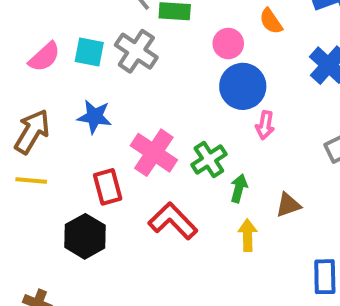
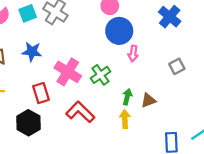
cyan square: (89, 52) -> (28, 13), turned -30
green arrow: (239, 188) -> (127, 97), moved

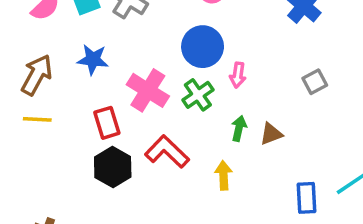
blue circle: (119, 31) -> (203, 47), moved
pink arrow: (133, 53) -> (238, 75), moved
yellow arrow: (125, 119) -> (224, 175), moved
black hexagon: (28, 123) -> (113, 167), moved

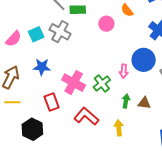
blue circle: (203, 47) -> (144, 60), moved
brown triangle: (271, 134) -> (144, 103), turned 32
black hexagon: (113, 167) -> (32, 129), moved

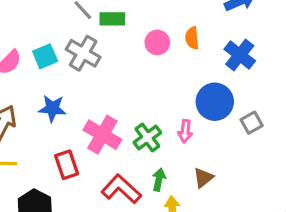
orange semicircle: (127, 10) -> (192, 38), moved, turned 32
pink arrow: (124, 71) -> (185, 131), moved
green arrow: (126, 101) -> (159, 180), moved
brown triangle: (144, 103) -> (203, 178), moved, turned -48

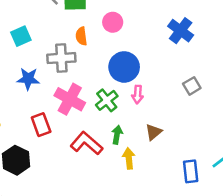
orange semicircle: (192, 38) -> (81, 36), moved
gray cross: (83, 53) -> (61, 58), moved, turned -32
blue circle: (215, 102) -> (124, 67), moved

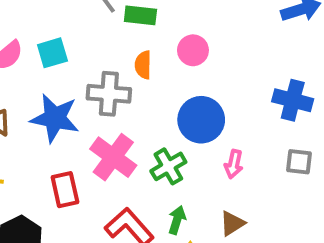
blue cross: (181, 31) -> (293, 100), moved, turned -30
blue star: (28, 79) -> (55, 118), size x1.4
gray square: (192, 86) -> (299, 162), turned 30
pink arrow: (138, 94) -> (234, 164), moved

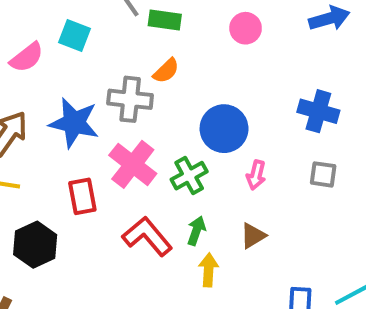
pink circle: (193, 50) -> (246, 28), moved
cyan square: (52, 53) -> (75, 35), moved, turned 36
orange semicircle: (143, 65) -> (166, 71), turned -136

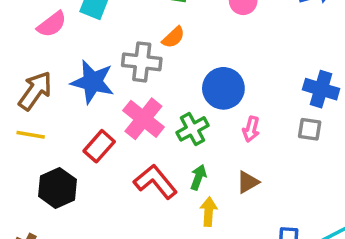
blue cross: (318, 111) -> (321, 89), moved
red rectangle: (82, 196) -> (99, 146), turned 52

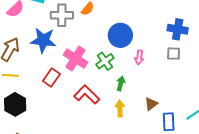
gray cross: (142, 62) -> (62, 15), moved
green arrow: (198, 177) -> (121, 83), moved
brown triangle: (248, 182) -> (151, 104), moved
black hexagon: (57, 188) -> (15, 104), moved

